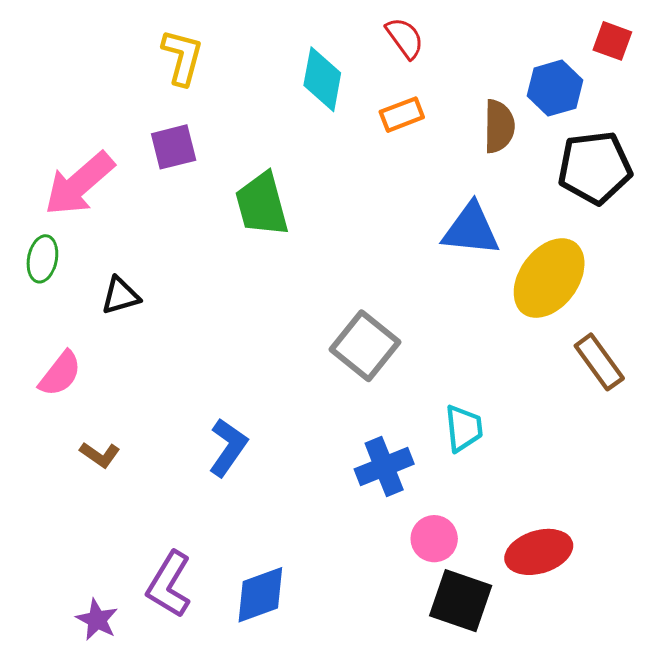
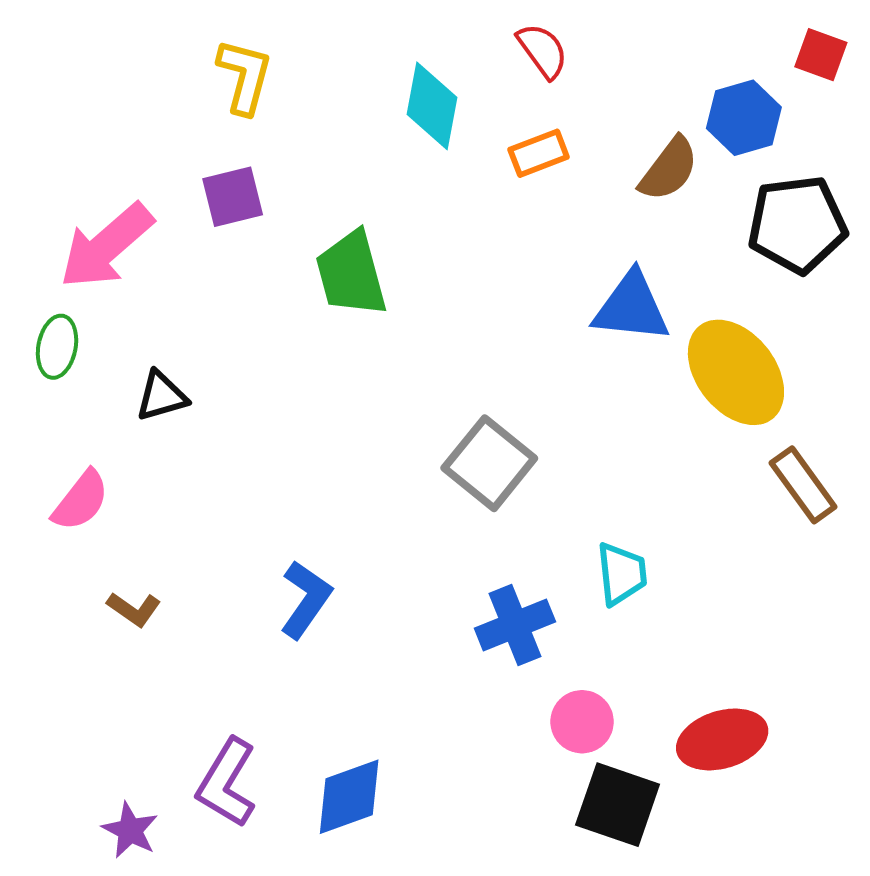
brown semicircle: (499, 126) -> (669, 169), turned 36
yellow ellipse: (549, 278) -> (736, 372), turned -74

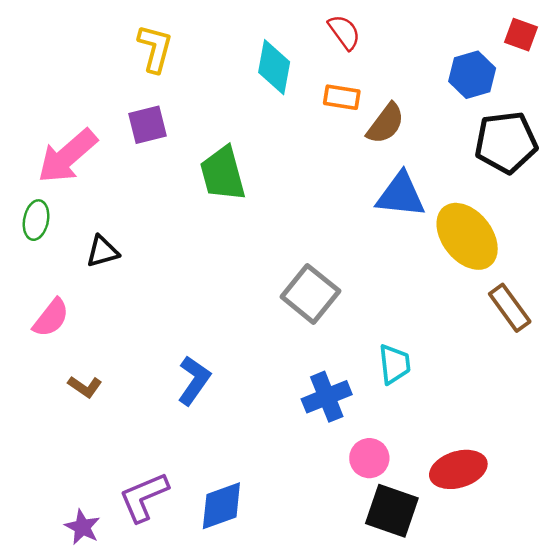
orange rectangle: (539, 153) -> (342, 97), turned 30
brown semicircle: (669, 169) -> (386, 124), moved
purple L-shape: (227, 783) -> (144, 497), turned 36

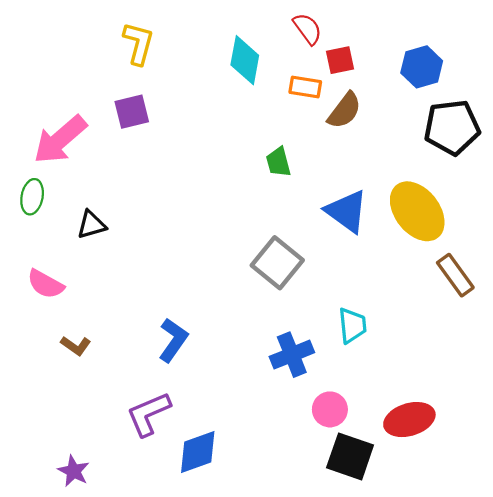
red square: (521, 35) -> (340, 60), moved, turned -32
green trapezoid: (223, 174) -> (278, 162), moved, size x0.6
blue triangle: (401, 195) -> (347, 211), moved, turned 30
pink semicircle: (51, 318) -> (46, 284), turned 81
purple L-shape: (144, 497) -> (149, 414), moved

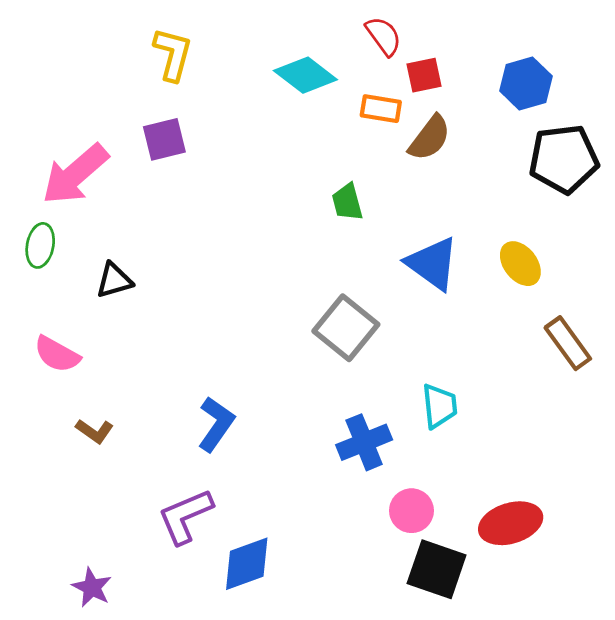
cyan diamond: (245, 60) -> (305, 75), turned -63
yellow ellipse: (417, 211) -> (520, 264), size x0.6

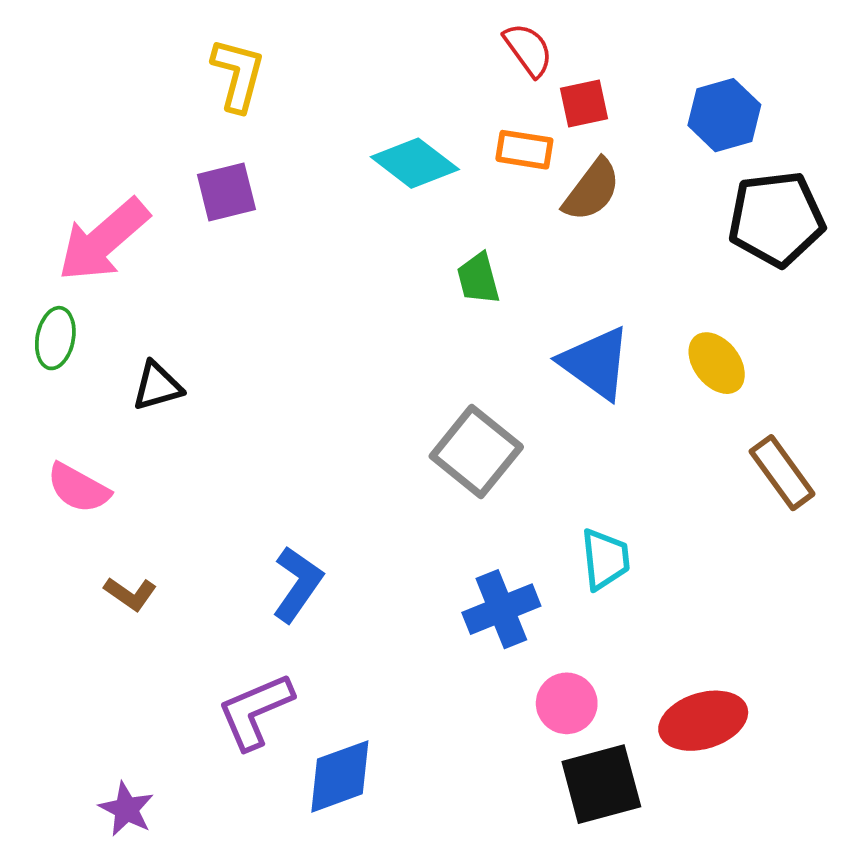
cyan diamond: (305, 75) -> (415, 163), moved
black square: (437, 569) -> (601, 784), turned -34

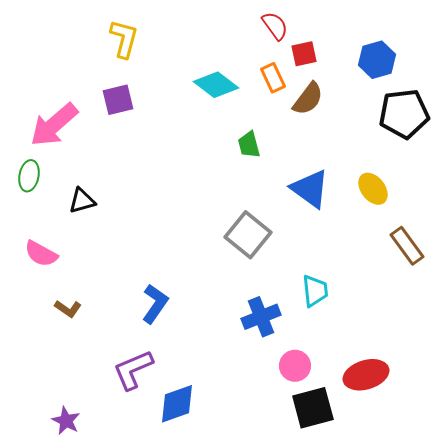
orange rectangle: (524, 150) -> (273, 78), turned 56

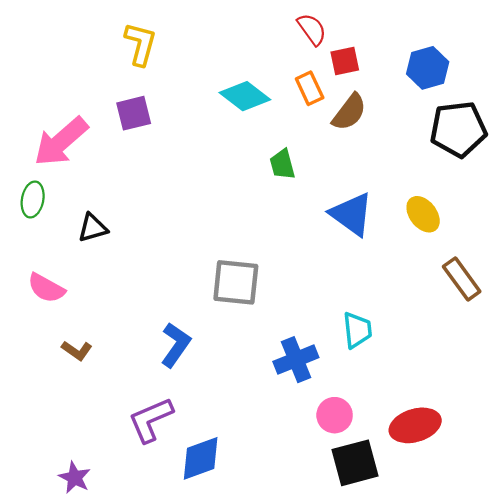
gray square: (248, 235) -> (236, 282), moved, turned -33

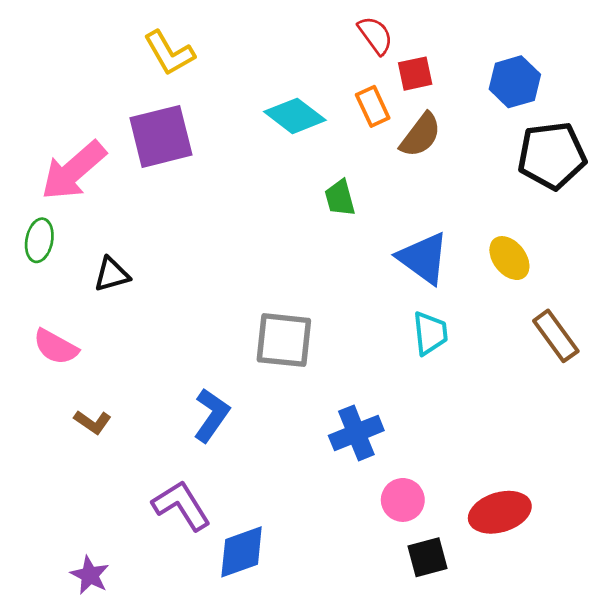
yellow L-shape: (140, 44) -> (169, 53), turned 135
purple square: (134, 113) -> (161, 136), size x1.5
cyan trapezoid: (357, 330) -> (430, 333), moved
purple L-shape: (151, 420) -> (181, 505), turned 81
black square: (355, 463) -> (427, 557), size x0.7

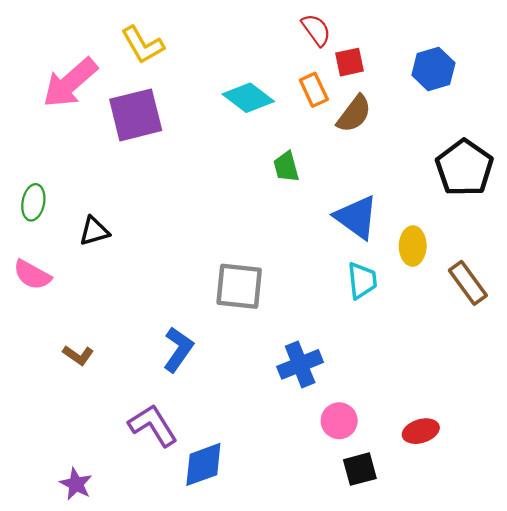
black pentagon: (552, 156) -> (464, 168), moved, turned -30
pink arrow: (73, 171) -> (70, 83), moved
yellow ellipse: (509, 258) -> (413, 246), moved, turned 39
pink semicircle: (56, 347) -> (32, 275), moved
red ellipse: (500, 512) -> (421, 431), size x0.7

